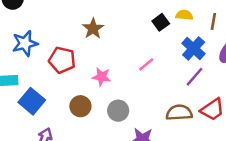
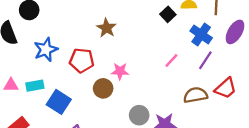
pink line: (146, 64) -> (171, 61), moved
brown circle: (80, 106) -> (103, 88), moved
gray circle: (118, 111) -> (139, 115), moved

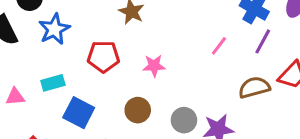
blue star: (46, 50) -> (54, 29), moved
cyan rectangle: (35, 86) -> (53, 83), moved
brown circle: (103, 88) -> (138, 110), moved

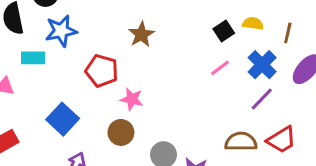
pink line: (219, 46) -> (220, 68), moved
pink star: (154, 66) -> (132, 99), moved
cyan rectangle: (53, 83) -> (33, 58), moved

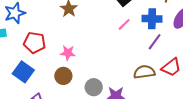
blue cross: (262, 65) -> (152, 19), turned -36
red pentagon: (102, 71) -> (35, 43), moved

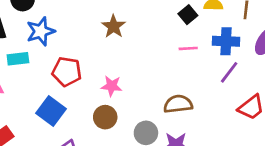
pink line: (124, 24) -> (188, 48), turned 40
brown semicircle: (144, 72) -> (178, 104), moved

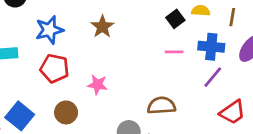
blue star: (41, 31) -> (49, 30), moved
blue square: (51, 111) -> (20, 116), moved
brown circle: (105, 117) -> (66, 112), moved

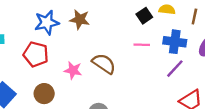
brown star: (102, 27) -> (80, 19), turned -30
blue star: (49, 30) -> (47, 23), moved
brown semicircle: (161, 106) -> (104, 64), moved, turned 35

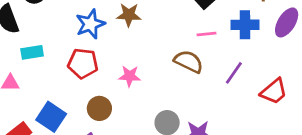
brown semicircle: (104, 64) -> (189, 62), moved
purple line: (175, 69) -> (234, 73), moved

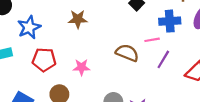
blue star: (90, 24) -> (29, 27), moved
pink line: (206, 34) -> (152, 40), moved

